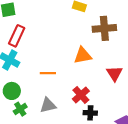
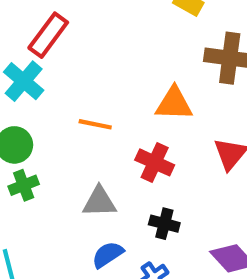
red cross: (81, 95) -> (155, 162), moved, turned -36
gray triangle: (48, 105) -> (99, 202), moved

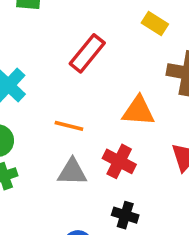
red rectangle: (48, 35) -> (87, 53), moved
gray triangle: (99, 202) -> (72, 172), moved

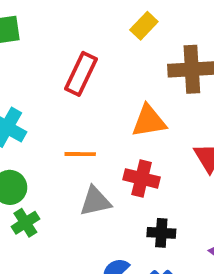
yellow rectangle: (155, 23) -> (144, 26), turned -65

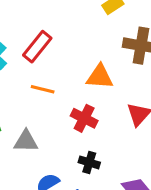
red rectangle: (81, 74) -> (37, 47), moved
gray triangle: (95, 201) -> (26, 141), moved

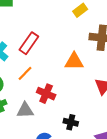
orange line: (43, 89) -> (25, 73), moved, turned -56
red cross: (84, 118) -> (46, 94), moved

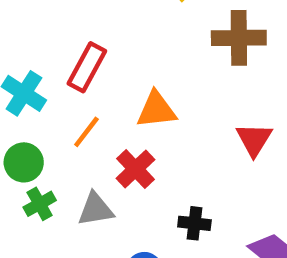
orange triangle: (74, 61) -> (156, 110), moved
red cross: (46, 94) -> (135, 169), turned 30

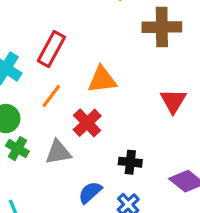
green cross: (40, 204) -> (17, 149), turned -30

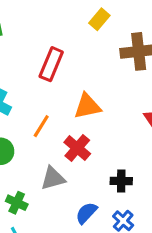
red rectangle: (51, 49) -> (51, 64), moved
green cross: (17, 149) -> (17, 203), moved

